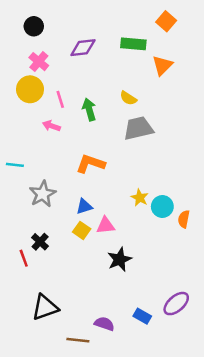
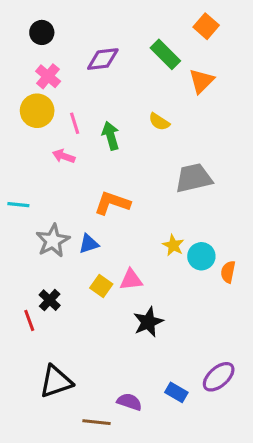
green rectangle: (133, 44) -> (165, 54), turned 40
gray trapezoid: (138, 128) -> (194, 178), moved
blue triangle: (84, 207) -> (89, 244), moved

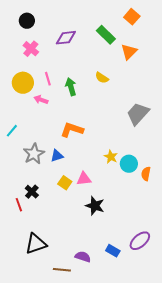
yellow circle: (37, 111) -> (23, 83), moved
gray trapezoid: (194, 178) -> (138, 114), moved, turned -35
cyan line: (18, 205) -> (12, 131), turned -56
black star: (148, 322) -> (95, 206), turned -30

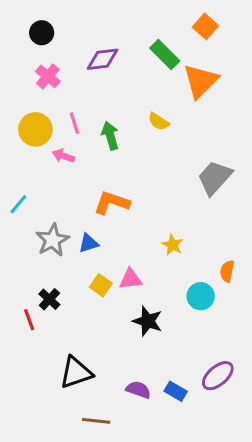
orange triangle: (129, 52) -> (201, 81), size x1.4
cyan circle: (129, 164) -> (201, 296), moved
black triangle: (36, 244) -> (76, 373), moved
purple semicircle: (83, 257) -> (138, 390), moved

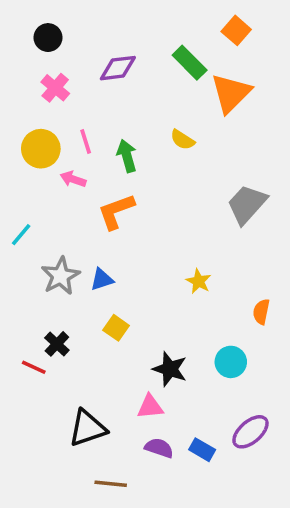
orange L-shape: (112, 203) -> (116, 211), moved, turned -39
pink triangle: (130, 279) -> (150, 407), moved
cyan circle: (201, 296) -> (231, 362), moved
red line: (29, 320) -> (34, 367), turned -45

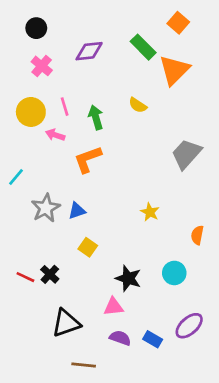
black cross: (57, 344) -> (50, 274), moved

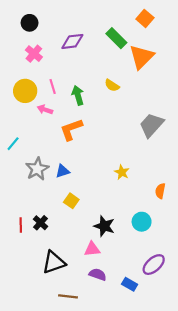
red line: (25, 277) -> (21, 225), turned 64
blue rectangle: (153, 339) -> (130, 284), moved

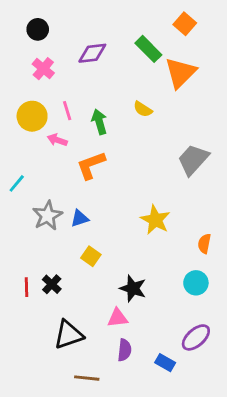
yellow star: (122, 172) -> (155, 220), size x1.5
cyan circle: (142, 222) -> (196, 283), moved
purple semicircle: (98, 274) -> (125, 350), turned 77

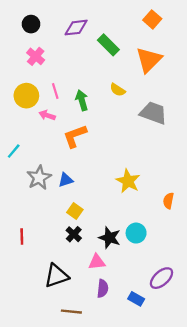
green rectangle: (148, 49) -> (108, 45), moved
purple diamond: (92, 53) -> (76, 28), moved
gray trapezoid: (193, 160) -> (153, 113), moved, turned 68
cyan circle: (196, 283) -> (136, 233), moved
black cross: (52, 284) -> (74, 234), moved

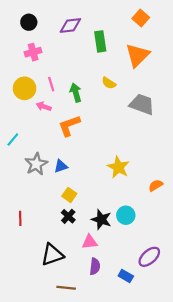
green rectangle: (108, 45) -> (100, 41), turned 36
pink cross: (36, 56) -> (33, 52), turned 35
orange semicircle: (168, 201) -> (156, 185), turned 48

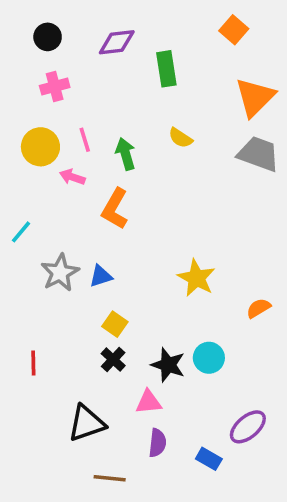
orange triangle: (138, 55) -> (255, 97), moved
gray trapezoid: (142, 104) -> (258, 154), moved
orange L-shape: (69, 126) -> (115, 209), turned -40

